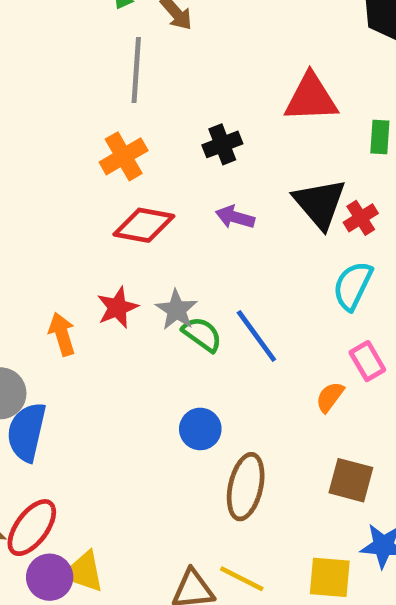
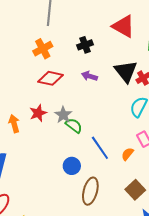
red triangle: (311, 98) -> (123, 26), turned 30
blue line: (256, 336) -> (100, 148), moved
brown square: (351, 480) -> (135, 190), turned 30

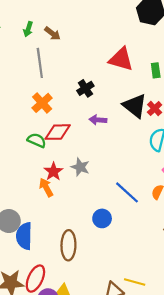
orange arrow: (14, 124) -> (46, 187), moved
green semicircle: (74, 126) -> (37, 140), moved
brown ellipse: (90, 191) -> (68, 245), moved

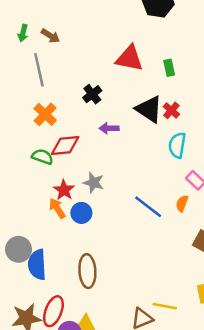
blue circle: (102, 218) -> (81, 213), moved

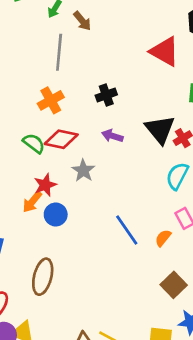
red triangle: (129, 58) -> (165, 51), moved
gray star: (94, 183) -> (83, 170), moved
orange arrow: (57, 208) -> (32, 202), turned -125

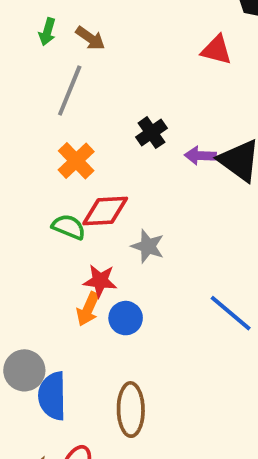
red triangle: (165, 51) -> (216, 50), size x0.7
gray line: (59, 52) -> (70, 91), turned 32
purple arrow: (112, 136) -> (200, 156), moved
red star: (45, 185) -> (100, 281), turned -30

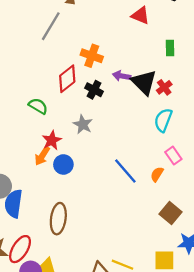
black cross: (151, 133) -> (94, 90), moved, turned -36
orange cross: (76, 161) -> (92, 56), moved, turned -35
red diamond: (105, 211) -> (67, 79), moved, turned -44
red star: (100, 281) -> (52, 140), turned 30

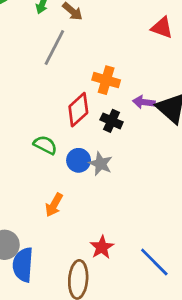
red star: (52, 140) -> (102, 247), moved
blue circle: (63, 164) -> (79, 160), moved
blue line: (125, 171) -> (154, 262), moved

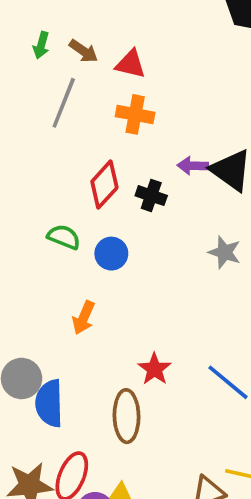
red triangle: (162, 28) -> (131, 64), moved
orange cross: (106, 80) -> (135, 114), moved
gray star: (101, 164) -> (225, 252), moved

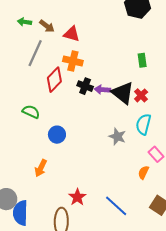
green arrow: (41, 45) -> (24, 22), turned 80
red diamond: (104, 185) -> (54, 80), moved
black cross: (151, 196) -> (85, 86), moved
green semicircle: (64, 237) -> (31, 112), moved

